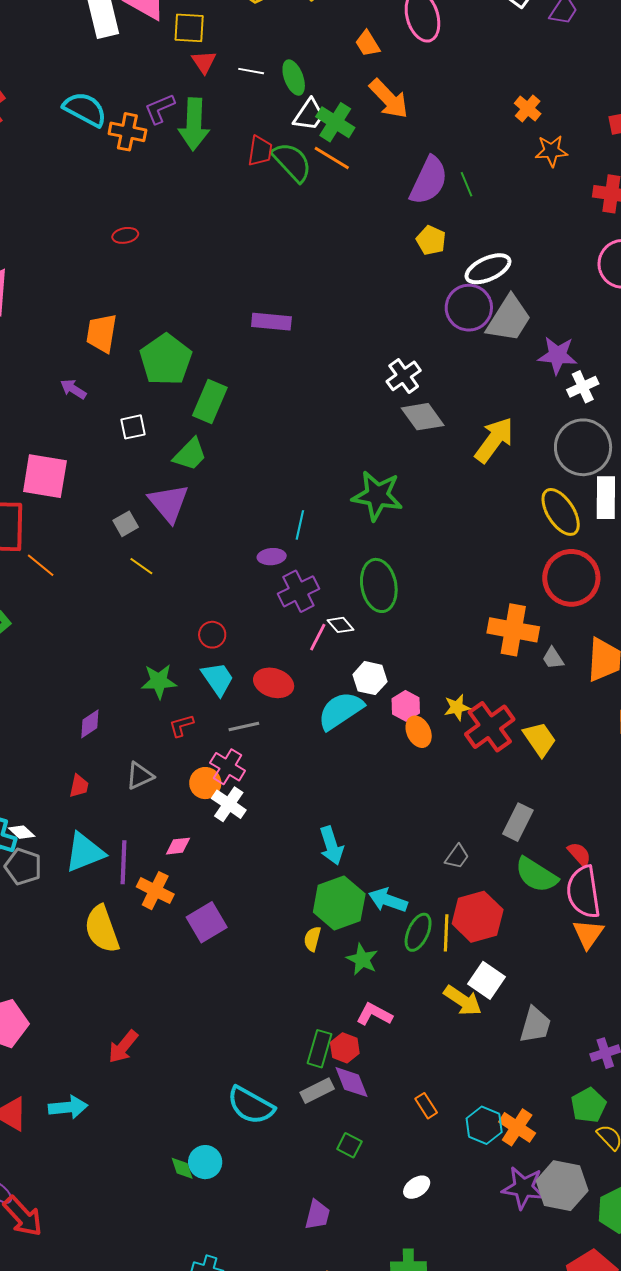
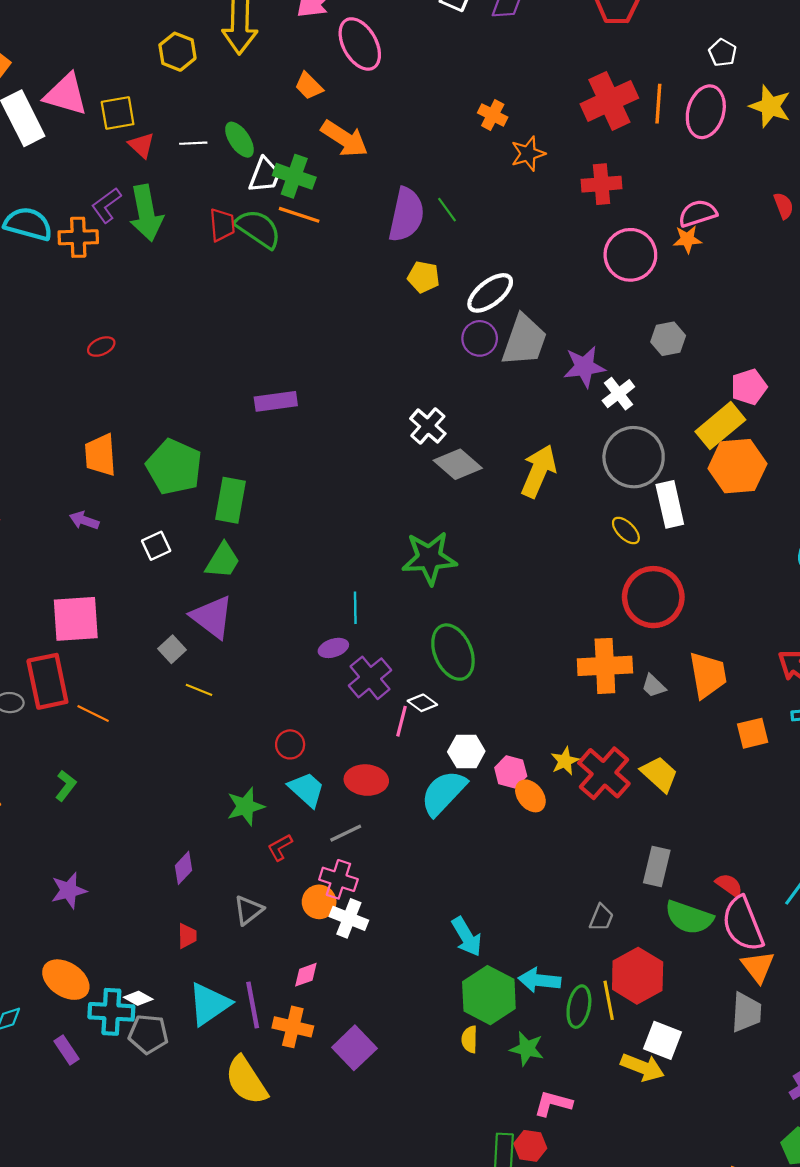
purple circle: (469, 308) -> (480, 338), size x0.7
yellow ellipse: (561, 512) -> (626, 531), size x0.6
gray trapezoid: (535, 1025) -> (746, 1012), moved

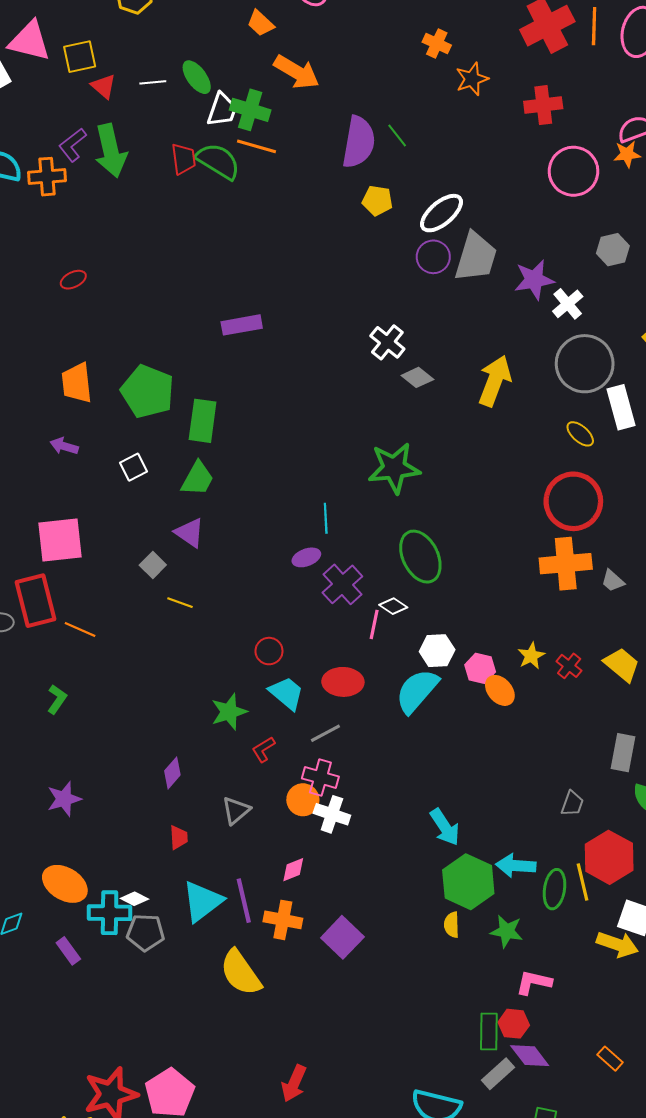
gray diamond: (458, 464) -> (417, 377), size x0.7
red circle: (653, 597) -> (573, 501), moved
purple triangle: (212, 617) -> (190, 533), size x0.7
red cross: (604, 773) -> (569, 666), size x0.5

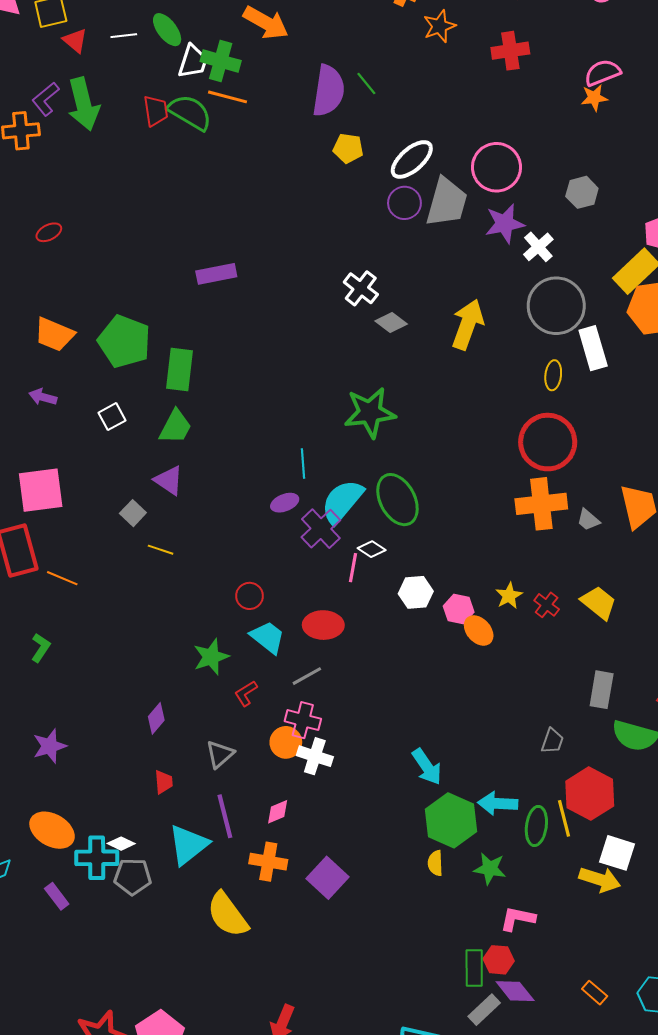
pink circle: (574, 171) -> (496, 167), moved
orange trapezoid: (77, 383) -> (54, 334), turned -60
yellow ellipse: (580, 434) -> (553, 375), turned 56
cyan semicircle: (417, 691) -> (342, 501), moved
purple line: (244, 901) -> (225, 816), moved

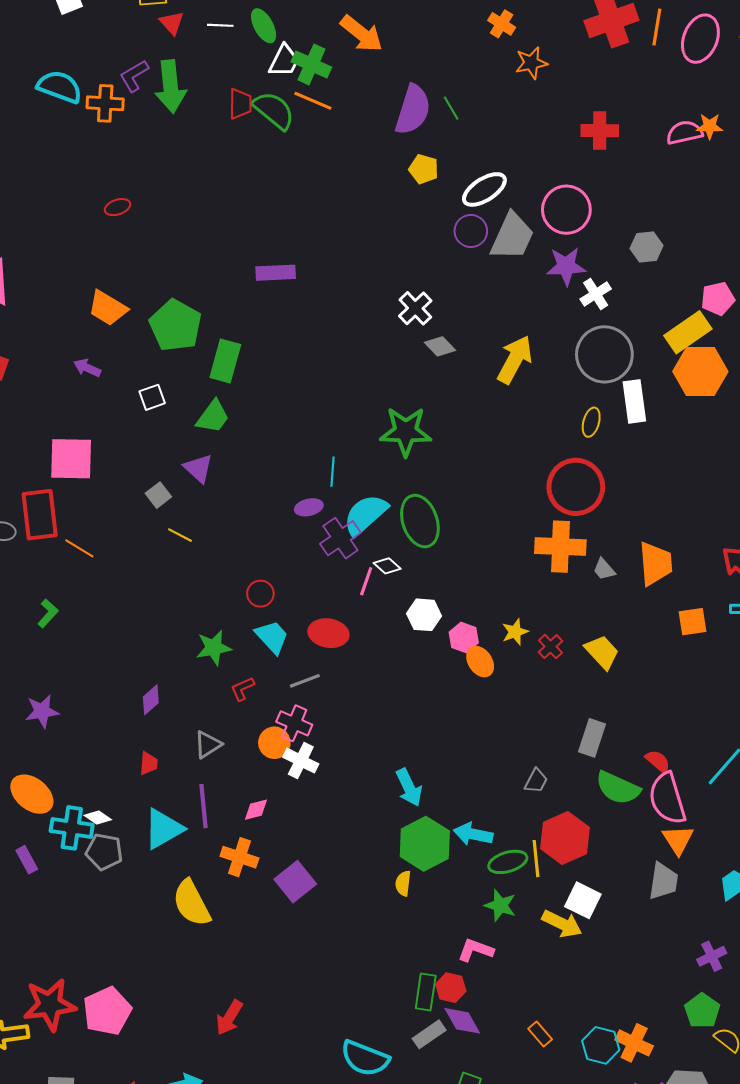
red cross: (510, 51) -> (600, 131), moved
orange star: (594, 98) -> (710, 126), moved
green ellipse: (536, 826) -> (508, 862), turned 57
green star: (490, 869) -> (500, 905), moved

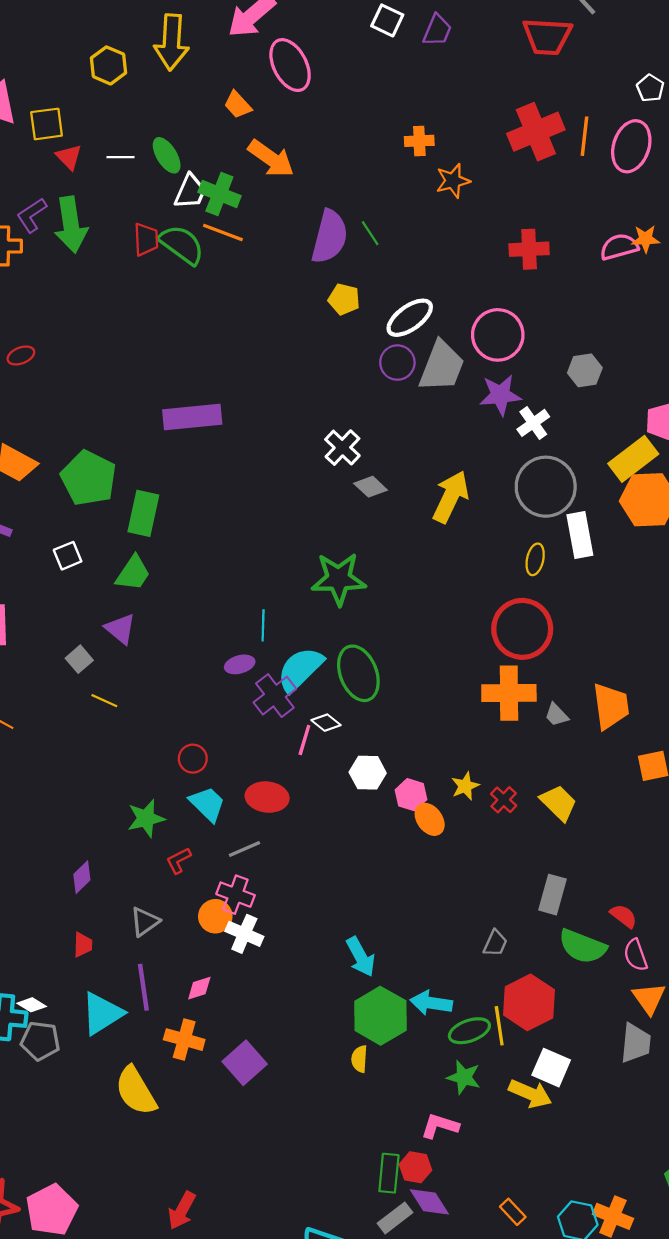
orange cross: (502, 24) -> (419, 141), turned -32
purple rectangle: (276, 273) -> (192, 417), size x1.4
pink semicircle: (667, 798) -> (636, 955), size x0.6

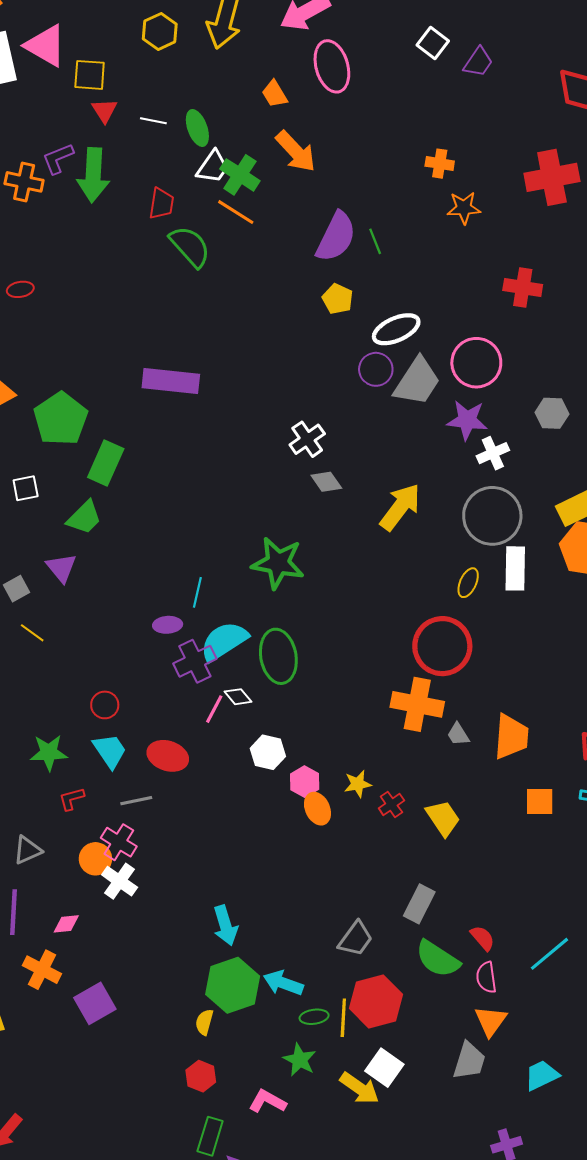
green semicircle: (182, 245) -> (190, 246), moved
gray trapezoid: (495, 943) -> (356, 939), size x1.4
green ellipse: (469, 1031) -> (314, 1017), size x0.7
red hexagon: (415, 1167) -> (201, 1076), moved

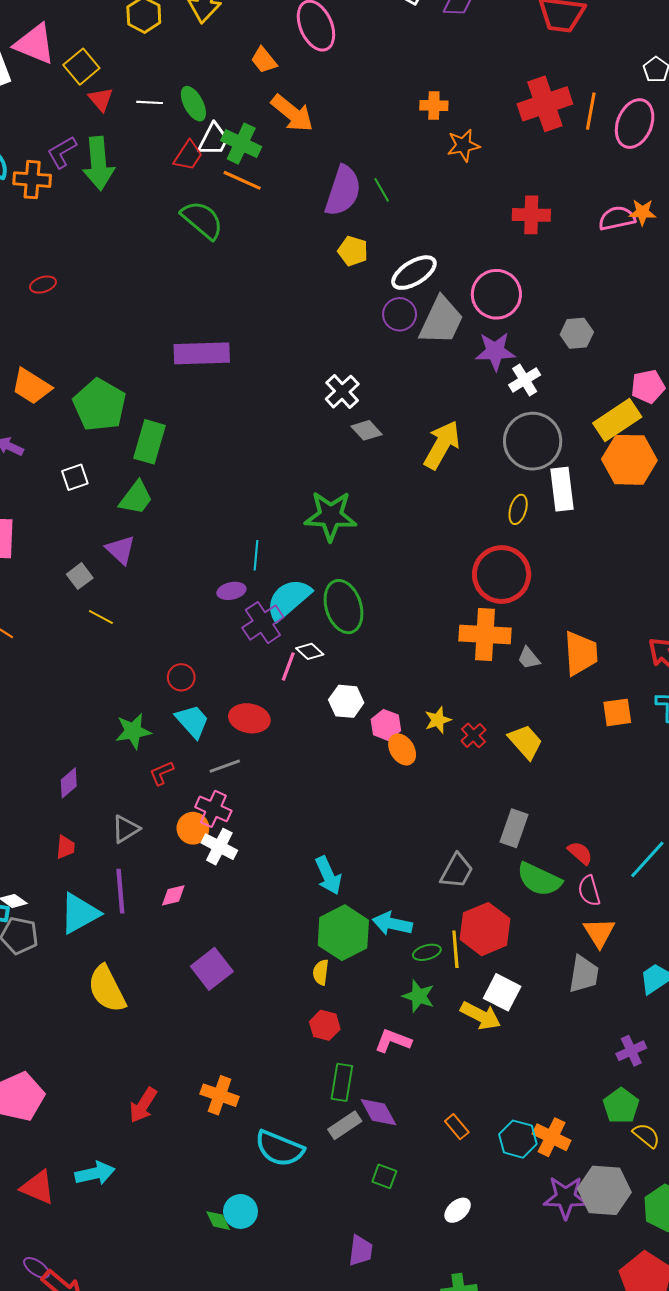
yellow square: (90, 75) -> (81, 67), turned -36
red trapezoid: (161, 204) -> (188, 156), moved, turned 32
orange cross: (42, 970) -> (220, 1095), moved

